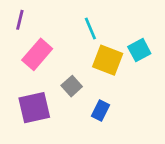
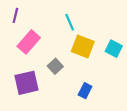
cyan square: (139, 50) -> (114, 49), moved, turned -35
blue rectangle: (100, 111) -> (85, 91), moved

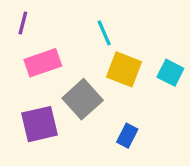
pink rectangle: (29, 42) -> (43, 63), turned 30
gray square: (55, 66) -> (83, 99), size x1.6

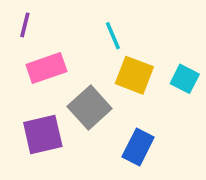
blue rectangle: (127, 136) -> (138, 147), size x1.4

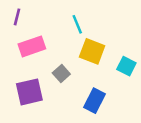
cyan square: (185, 79) -> (126, 66), moved
gray square: (90, 108) -> (61, 74), size x0.6

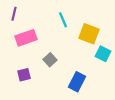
yellow square: (92, 51) -> (89, 34), moved
purple square: (29, 92) -> (24, 75), size x0.6

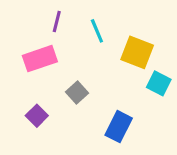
purple line: (14, 14) -> (57, 22), moved
purple square: (24, 75) -> (37, 116), turned -32

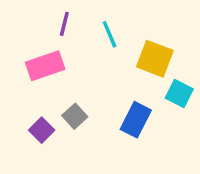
gray square: (77, 93) -> (75, 116), moved
blue rectangle: (119, 127) -> (136, 120), moved

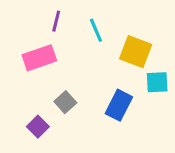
cyan square: (179, 94) -> (157, 82), turned -30
purple square: (42, 130) -> (38, 127), moved

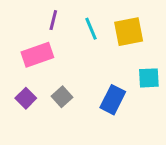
yellow square: (136, 52) -> (129, 32), moved, turned -32
purple square: (38, 127) -> (26, 98), moved

